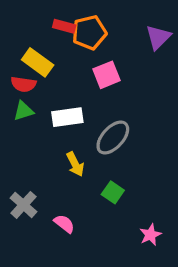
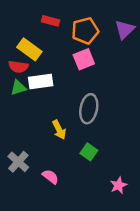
orange pentagon: (89, 33) -> (85, 31), moved
white rectangle: (67, 117) -> (41, 81), moved
gray ellipse: (113, 138) -> (89, 109), turned -32

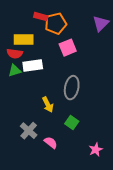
orange pentagon: (85, 31) -> (56, 24), moved
yellow rectangle: (29, 49) -> (24, 40), turned -36
gray cross: (18, 162) -> (29, 131), moved
pink semicircle: (50, 177) -> (51, 143), moved

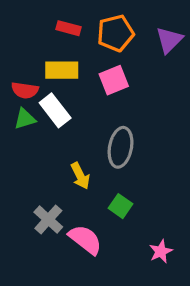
orange pentagon: (56, 24) -> (115, 33), moved
yellow rectangle: (24, 40) -> (62, 70), moved
white rectangle: (33, 66) -> (55, 110), turned 60
pink semicircle: (51, 143) -> (85, 240), size x1.5

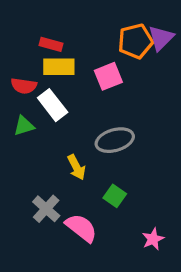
red rectangle: (68, 28) -> (51, 44), moved
orange pentagon: (115, 33) -> (135, 41), moved
green triangle: (25, 119) -> (24, 126), moved
gray ellipse: (121, 147) -> (115, 140), turned 63

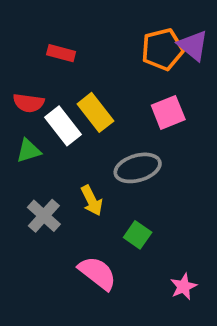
purple triangle: (161, 38) -> (193, 45), turned -36
yellow rectangle: (59, 67) -> (95, 112), moved, turned 52
pink square: (108, 76) -> (168, 112), moved
gray cross: (46, 209) -> (44, 216), moved

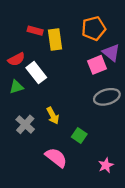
purple triangle: (193, 45) -> (111, 53), moved
red semicircle: (29, 103) -> (16, 59), turned -35
yellow rectangle: (95, 112) -> (55, 39), moved, turned 30
gray ellipse: (138, 168) -> (107, 97), moved

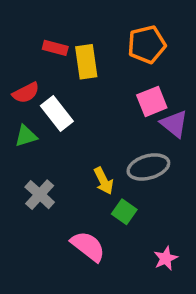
purple triangle: (111, 53) -> (174, 124), moved
gray ellipse: (107, 97) -> (148, 167), moved
yellow arrow: (53, 116) -> (104, 181), moved

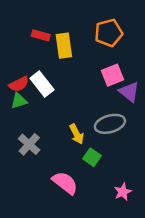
red semicircle: (26, 93) -> (19, 84), moved

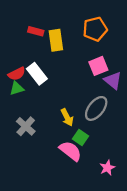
gray ellipse: (110, 124) -> (96, 108), turned -35
pink semicircle: (65, 183) -> (70, 151), moved

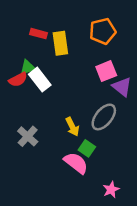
green triangle: (17, 88) -> (28, 67), moved
pink star: (107, 168) -> (111, 190), moved

